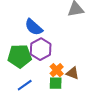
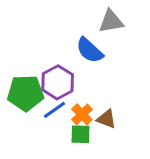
blue semicircle: (34, 27) -> (90, 50), moved
blue line: (25, 85) -> (55, 110), moved

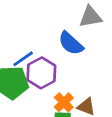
blue line: (55, 110) -> (23, 59), moved

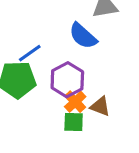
purple hexagon: (41, 73) -> (67, 80), moved

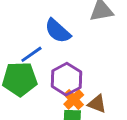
blue semicircle: (83, 36) -> (58, 31), moved

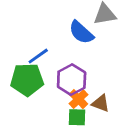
blue semicircle: (58, 31) -> (81, 32), moved

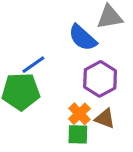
purple hexagon: (72, 80) -> (100, 79), moved

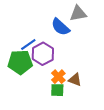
purple hexagon: (100, 79) -> (43, 54), moved

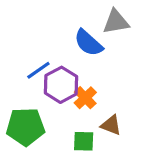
green pentagon: (20, 62) -> (26, 127), moved
orange cross: (58, 77) -> (85, 98), moved

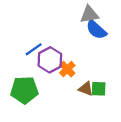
blue semicircle: (88, 43) -> (96, 30), moved
green square: (84, 141) -> (99, 89), moved

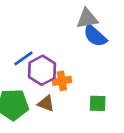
orange cross: (67, 69) -> (62, 81), turned 35
brown triangle: (86, 89) -> (46, 103), moved

